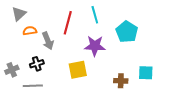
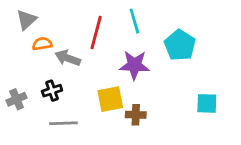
gray arrow: (48, 41) -> (68, 58), turned 132
brown cross: (121, 81) -> (136, 115), moved
gray line: (33, 86) -> (63, 123), moved

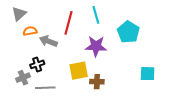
gray cross: (17, 99) -> (23, 78), moved

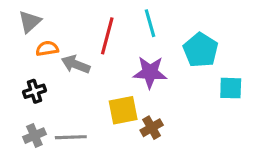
black cross: (37, 64) -> (34, 91), moved
cyan square: (148, 74) -> (231, 88), moved
gray cross: (23, 78) -> (34, 136), moved
brown cross: (97, 82) -> (152, 128), turned -32

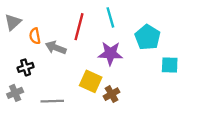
gray triangle: (30, 22) -> (13, 22), moved
orange semicircle: (47, 49) -> (35, 36), turned -91
yellow square: (123, 110) -> (91, 81), turned 35
gray cross: (34, 136) -> (15, 93), moved

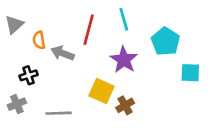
purple star: (110, 53) -> (124, 60), turned 30

